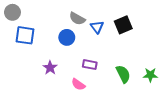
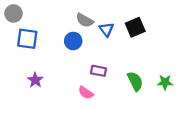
purple star: (50, 68) -> (35, 80), moved

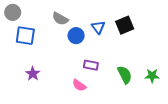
gray semicircle: (85, 20) -> (60, 19), moved
blue circle: (73, 41) -> (76, 36), moved

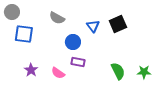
blue circle: (76, 36) -> (73, 42), moved
purple rectangle: (91, 65) -> (78, 62), moved
pink semicircle: (79, 85) -> (58, 73), moved

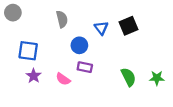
gray semicircle: (57, 18) -> (62, 19), turned -133
blue square: (24, 34) -> (28, 51), moved

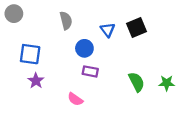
pink semicircle: (63, 79) -> (75, 99), moved

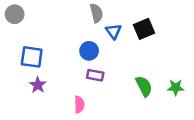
gray semicircle: (66, 21) -> (96, 13), moved
pink semicircle: (75, 99) -> (79, 105), turned -126

